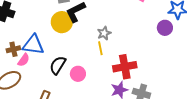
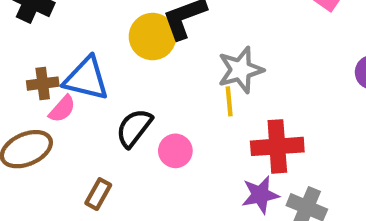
gray star: (104, 33) -> (241, 70), size x1.5

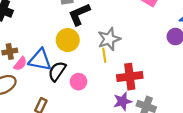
yellow circle: (153, 37) -> (68, 40), moved
blue triangle: (86, 79) -> (40, 60), moved

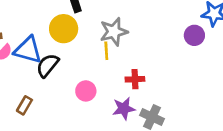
red cross: (130, 77) -> (135, 79), size x0.6
pink circle: (78, 82) -> (86, 91), moved

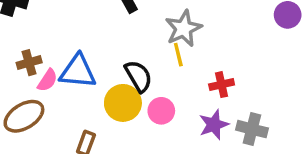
yellow circle: (64, 29) -> (123, 103), moved
black semicircle: (47, 65) -> (138, 76), moved, turned 120

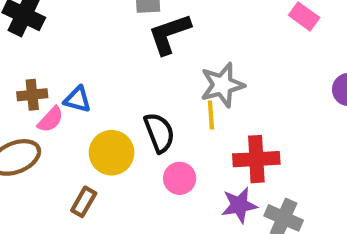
blue triangle: (78, 71) -> (77, 99), moved, size x0.6
red cross: (222, 85) -> (256, 159), size x1.5
yellow circle: (123, 103) -> (112, 153), moved

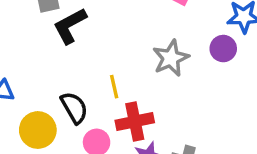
gray star: (222, 85) -> (171, 58), moved
red cross: (256, 159) -> (135, 122), moved

